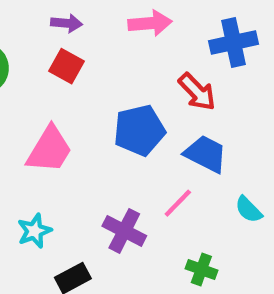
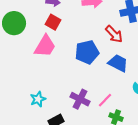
pink trapezoid: (49, 150) -> (45, 46), moved
pink line: (178, 203) -> (105, 100), moved

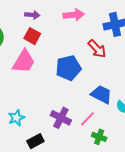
blue trapezoid: (118, 63) -> (101, 94), moved

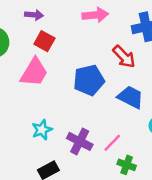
purple arrow: (32, 15) -> (34, 15), moved
blue trapezoid: (101, 94) -> (131, 97), moved
cyan star: (16, 118) -> (42, 130), moved

